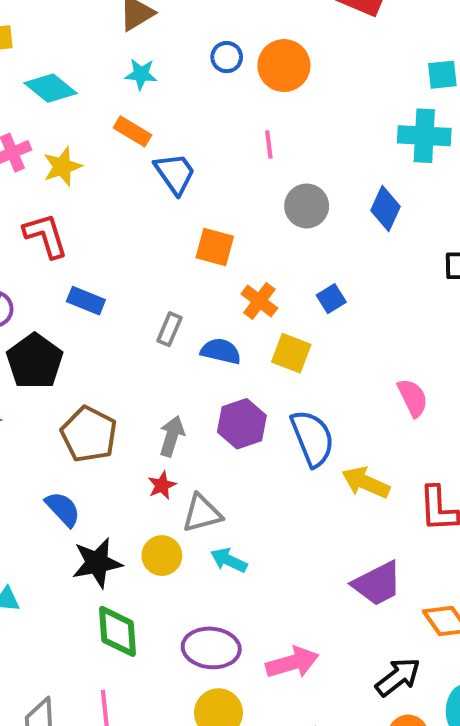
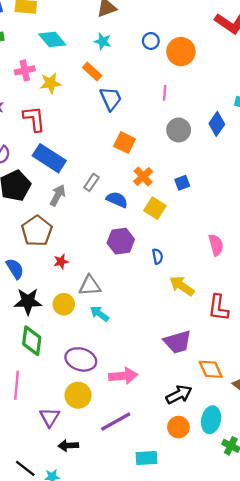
blue diamond: (386, 209) -> (217, 124), moved
blue rectangle: (86, 301) -> (49, 158), size x1.6
gray arrow: (172, 436) -> (58, 195), moved
blue semicircle: (312, 438) -> (158, 256), size x0.5
red star: (162, 485) -> (61, 262), moved

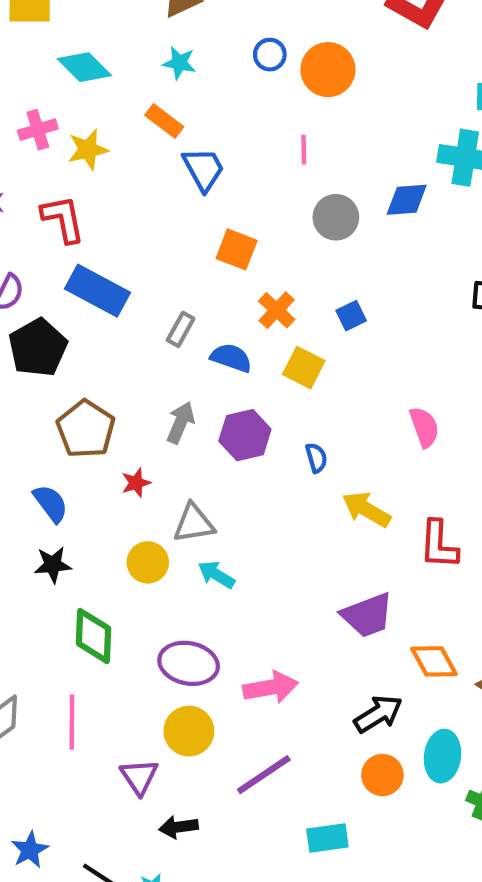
blue diamond: (217, 124) -> (407, 200), turned 55
gray arrow: (58, 195) -> (181, 423), moved
black star: (28, 301) -> (53, 565), moved, size x0.7

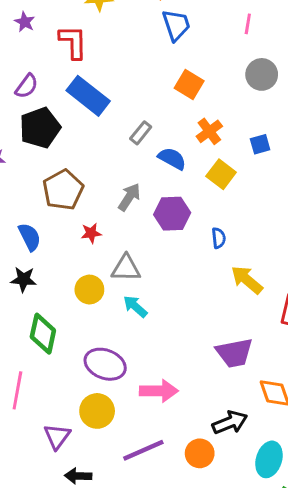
orange circle: (382, 775) -> (200, 453), moved

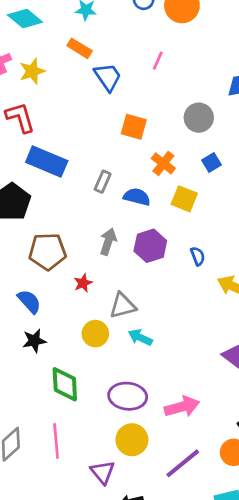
pink line: (248, 24) -> (158, 61), moved, turned 30
gray circle: (262, 74) -> (199, 118), moved
brown pentagon: (63, 190) -> (47, 251), turned -30

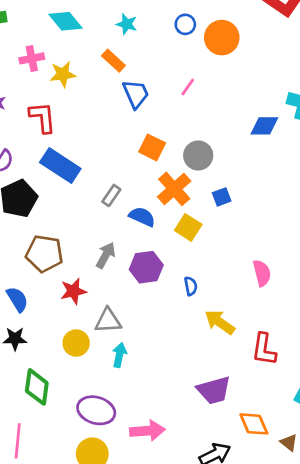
gray circle: (199, 118) -> (198, 155), moved
orange cross: (163, 163) -> (174, 189), size x1.4
red star: (83, 283) -> (73, 291), size x1.4
cyan arrow: (140, 337) -> (119, 355), turned 65

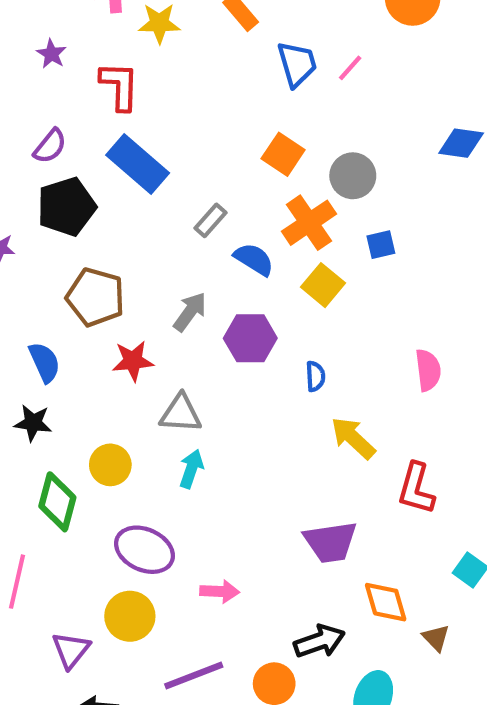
blue trapezoid: (136, 94) -> (297, 64), moved
yellow circle: (76, 343) -> (110, 465), moved
pink arrow: (147, 431) -> (220, 591), size x0.7

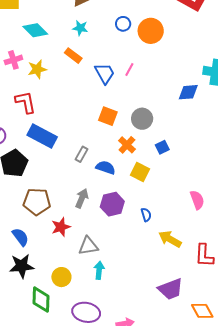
orange cross: (309, 223) -> (127, 145), size x0.7
black star: (33, 423) -> (22, 266), size x1.4

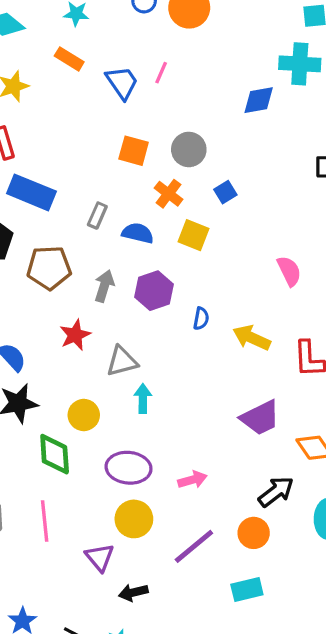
brown pentagon: (37, 202) -> (49, 268), moved
blue semicircle: (146, 215) -> (201, 319), moved, turned 32

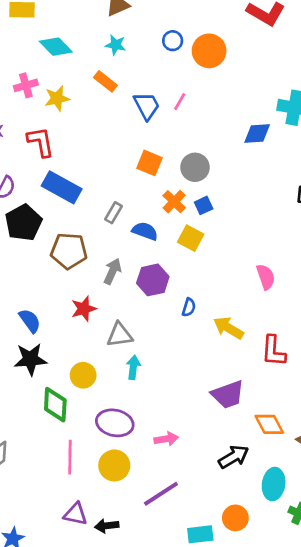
blue square: (225, 192) -> (204, 205), moved
pink line: (45, 521) -> (70, 457), moved
orange circle: (254, 533) -> (235, 518), moved
purple triangle: (100, 557) -> (75, 514), moved, turned -45

